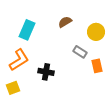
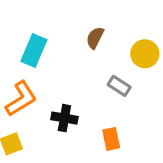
brown semicircle: (65, 22) -> (95, 38), turned -32
orange rectangle: (97, 66) -> (111, 139), moved

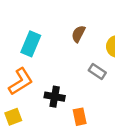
orange rectangle: (111, 139) -> (80, 117), moved

